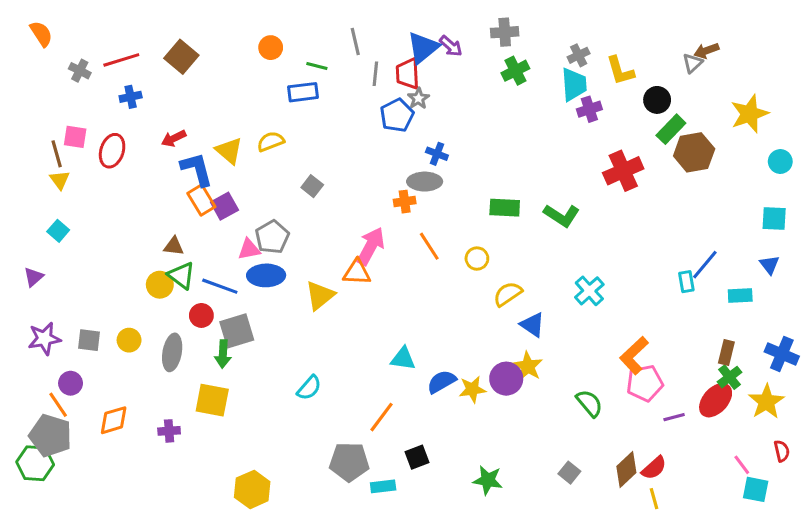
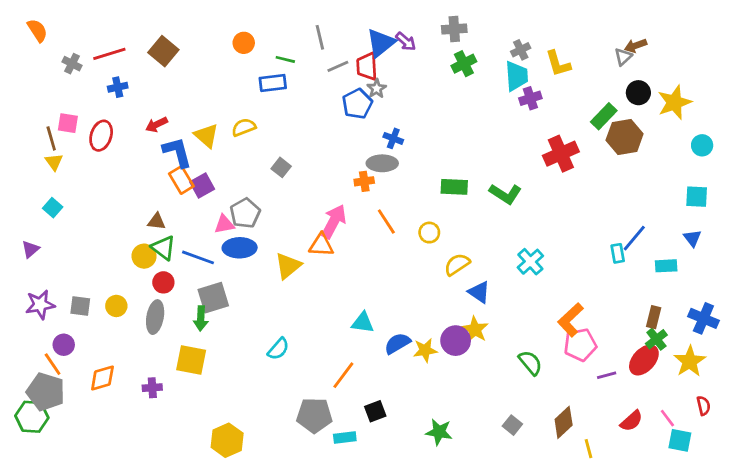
gray line: (375, 74) -> (338, 66), turned 60
black circle: (657, 100) -> (638, 93), moved
red circle: (201, 315) -> (163, 282), moved
red semicircle: (654, 468) -> (631, 421), moved

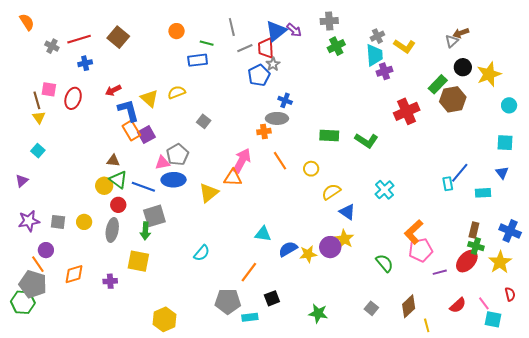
yellow L-shape: (558, 64) -> (405, 46), turned -40
green cross: (656, 339) -> (476, 246), turned -35

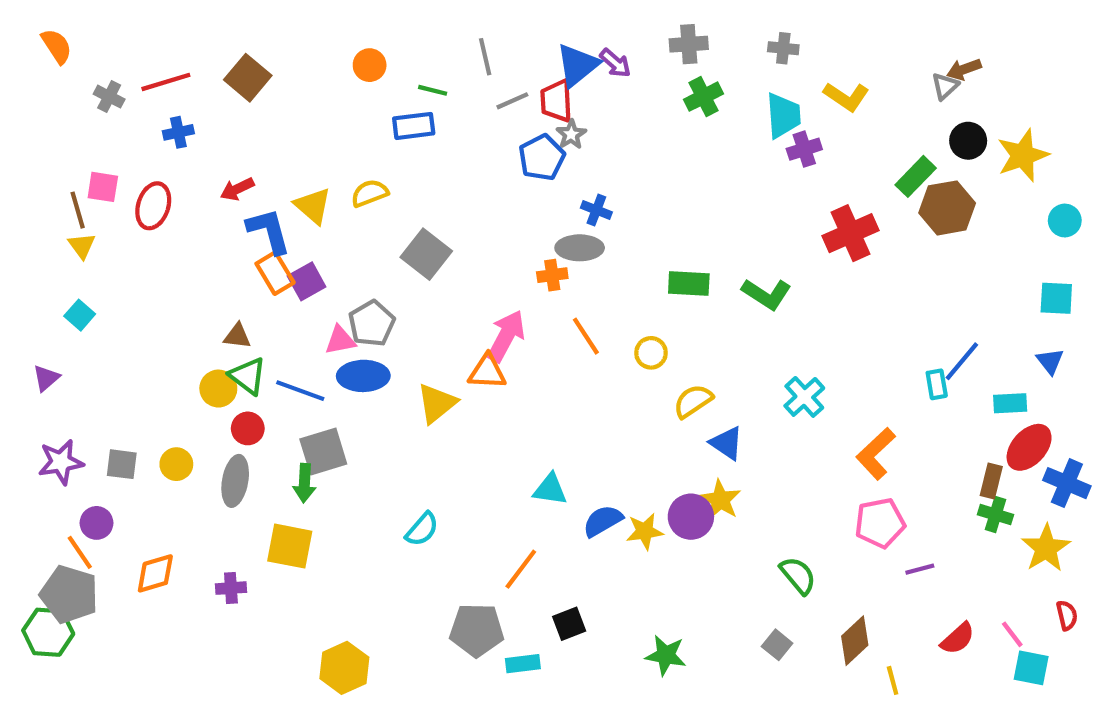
gray cross: (377, 36) -> (783, 48), moved, turned 32
gray square: (204, 121) -> (426, 254), size x1.6
orange L-shape: (414, 232) -> (876, 454), moved
red ellipse: (467, 261) -> (1029, 447), moved
green semicircle: (384, 263) -> (798, 575), moved

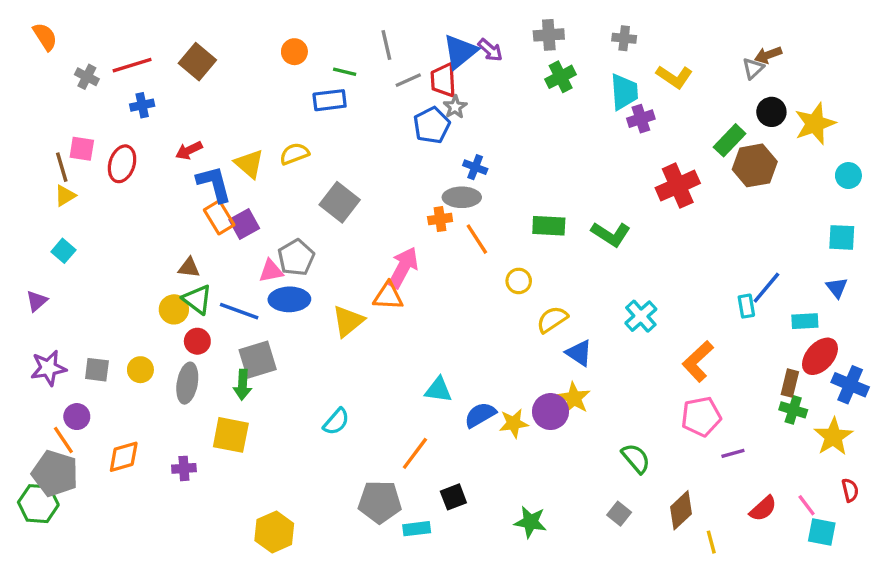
yellow triangle: (82, 246) -> (65, 196), turned 35
orange line: (586, 336) -> (477, 239), moved

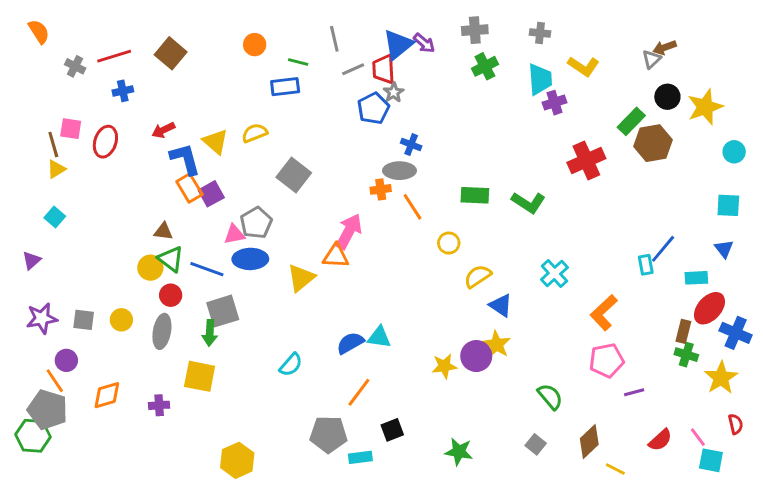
blue semicircle: (480, 415) -> (350, 343), moved
yellow line: (711, 542) -> (615, 469), turned -48

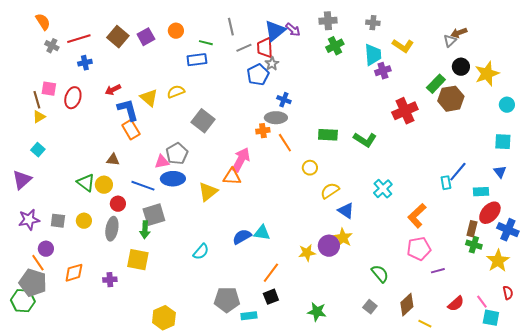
orange semicircle: (39, 32) -> (43, 22), moved
purple square: (211, 194) -> (146, 37), moved
green triangle: (171, 259) -> (86, 183), moved
purple triangle: (32, 260) -> (22, 180), size x1.5
orange line: (359, 392) -> (271, 273), moved

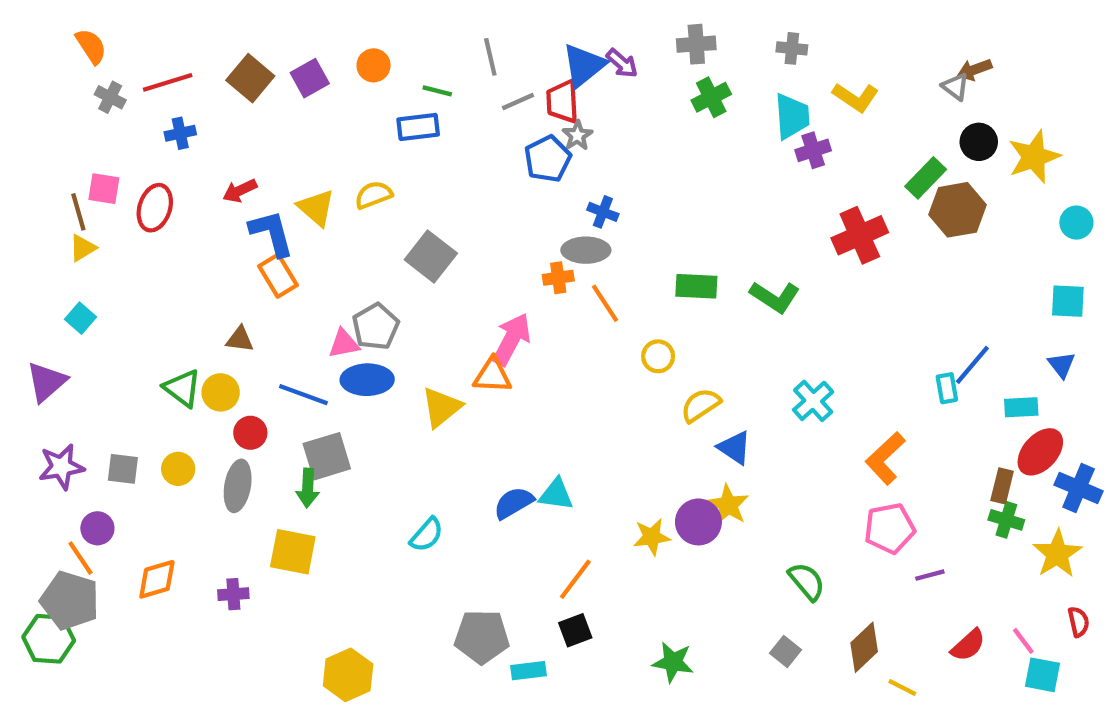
gray triangle: (450, 41) -> (955, 87), turned -40

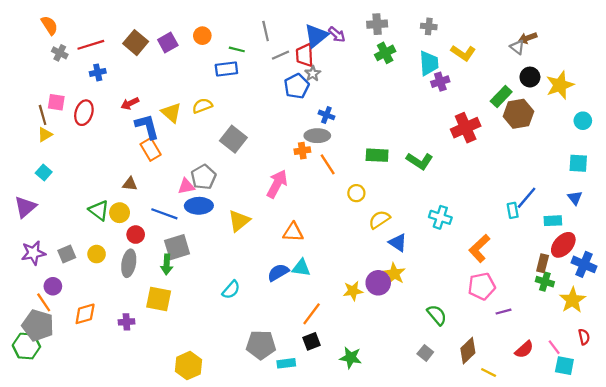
orange triangle: (492, 375) -> (293, 232), moved
cyan cross: (813, 401) -> (440, 217), turned -30
gray square: (123, 469) -> (67, 254), turned -30
green star: (673, 662) -> (351, 358), moved

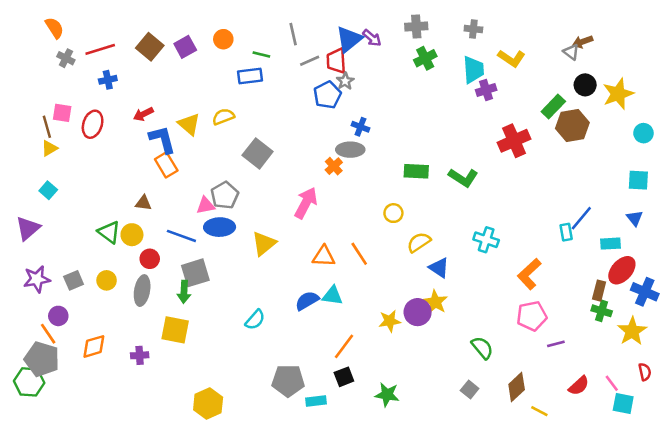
orange cross: (302, 151) -> (334, 166), turned -35
orange line: (328, 164) -> (359, 254), moved

